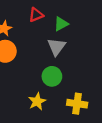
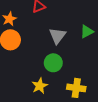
green triangle: (61, 24) -> (87, 31), moved

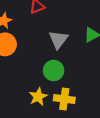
yellow cross: (76, 88) -> (64, 99), moved

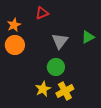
yellow cross: (64, 99) -> (65, 91), turned -36

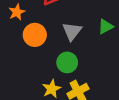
orange circle: (15, 45) -> (35, 35), moved

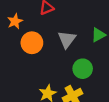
green circle: (67, 62) -> (83, 69), moved

